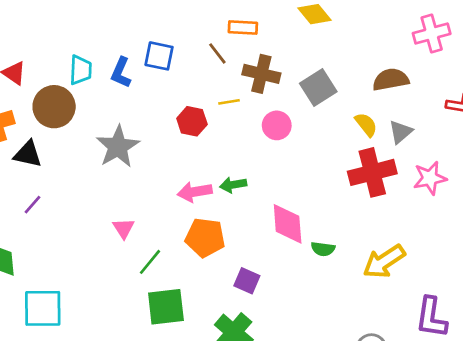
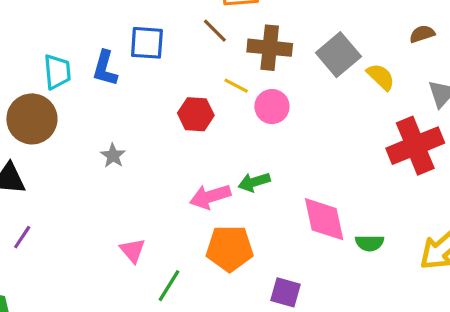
brown semicircle: (391, 80) -> (422, 34), size x0.6
yellow line: (229, 102) -> (236, 86), turned 45
pink circle: (277, 125) -> (272, 107), moved
yellow semicircle: (366, 125) -> (381, 77), moved
gray star: (118, 147) -> (113, 156), size x0.5

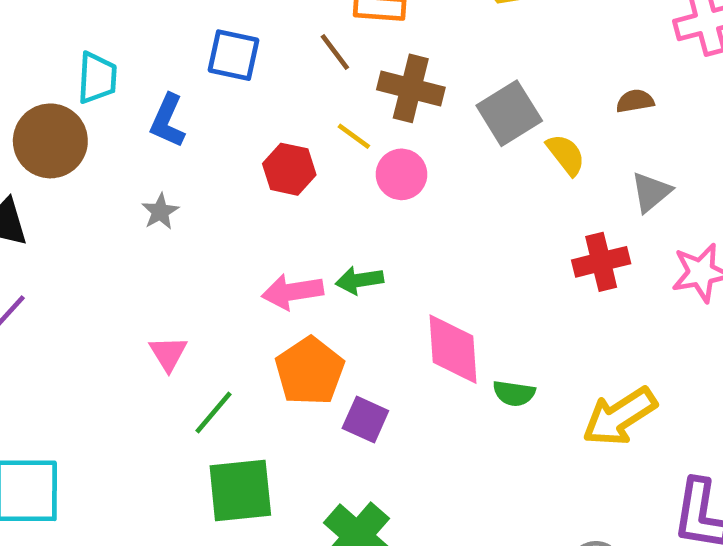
blue L-shape: (105, 68) -> (168, 121), moved
red cross: (415, 146) -> (601, 262), size x0.7
orange pentagon: (230, 248) -> (310, 371), turned 30
purple square: (285, 292) -> (365, 420), moved

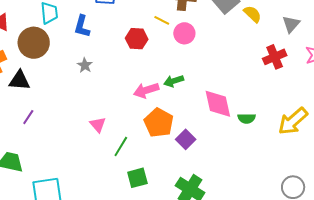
purple square: (365, 420) -> (186, 139), turned 30
green square: (240, 490) -> (137, 178), size x0.7

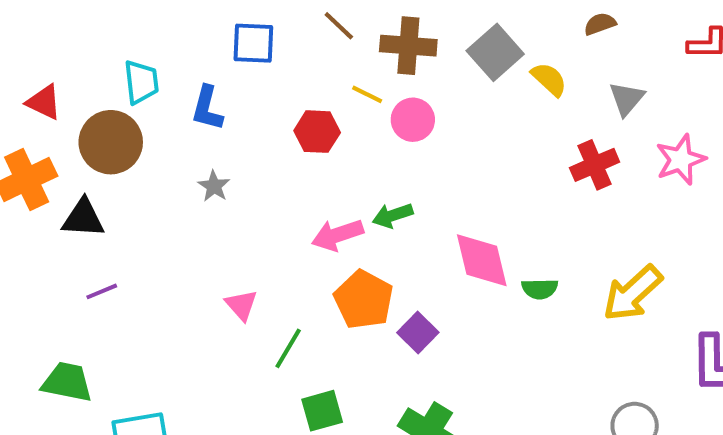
purple line: (28, 117) -> (102, 291), turned 35

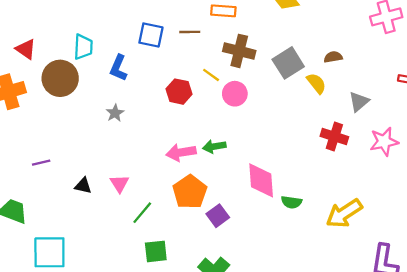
brown semicircle: (600, 24) -> (333, 57), moved
brown line: (339, 26) -> (190, 32), moved, turned -54
red cross: (595, 165) -> (334, 137), turned 32
black triangle: (83, 218) -> (83, 186), moved, size x0.7

